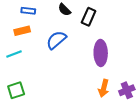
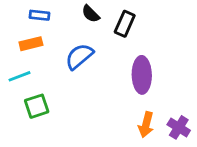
green square: (16, 90) -> (37, 106), moved
purple cross: (127, 90) -> (179, 127), turned -35

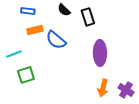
black rectangle: (125, 24) -> (88, 17), turned -42
orange rectangle: (31, 44) -> (35, 30), moved
blue semicircle: (79, 56) -> (56, 40), turned -100

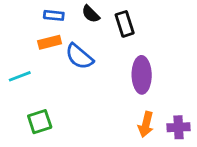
blue rectangle: (28, 11) -> (54, 15), moved
green square: (26, 75) -> (40, 122), moved
purple cross: (126, 90) -> (178, 127), turned -35

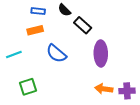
black rectangle: (125, 24) -> (83, 25), moved, turned -30
blue semicircle: (79, 56) -> (56, 53), moved
orange arrow: (146, 124) -> (104, 89), turned 84

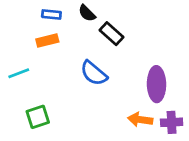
blue semicircle: (56, 53) -> (94, 73), moved
purple ellipse: (101, 53) -> (157, 84), moved

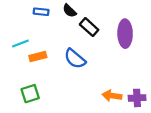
orange rectangle: (47, 40) -> (38, 56), moved
cyan line: (19, 73) -> (20, 43), moved
purple ellipse: (157, 84) -> (125, 34), moved

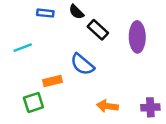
orange rectangle: (38, 56) -> (53, 81), moved
orange arrow: (112, 96) -> (107, 106), moved

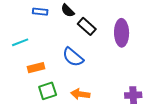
orange rectangle: (53, 81) -> (36, 68), moved
green square: (33, 103) -> (48, 91), moved
orange arrow: (107, 106) -> (80, 94), moved

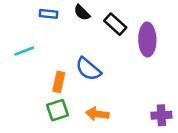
black rectangle: (87, 26) -> (115, 24), moved
orange rectangle: (36, 68) -> (59, 82), moved, turned -63

